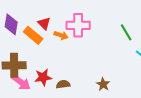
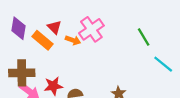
pink cross: (78, 25) -> (91, 29), turned -35

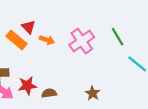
pink cross: (91, 29) -> (82, 41), moved

